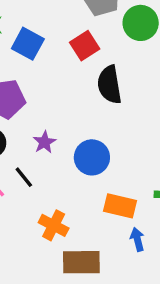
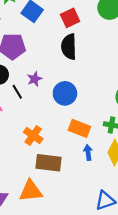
black semicircle: (110, 85) -> (69, 47), moved
black line: (24, 177) -> (17, 92), moved

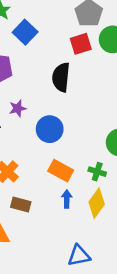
red square: (70, 18) -> (81, 44), moved
brown rectangle: (49, 163) -> (21, 205), size x0.7

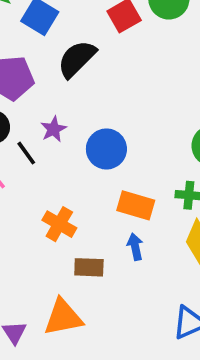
black semicircle: (61, 77) -> (77, 59), moved, turned 52
blue arrow: (67, 199) -> (135, 247), moved

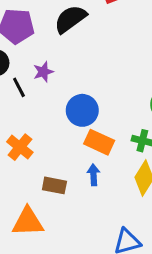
blue circle: (106, 149) -> (82, 110), moved
orange cross: (59, 224) -> (20, 147), moved

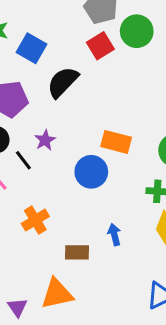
orange rectangle: (99, 142) -> (116, 142), moved
orange cross: (20, 147) -> (35, 220), turned 30

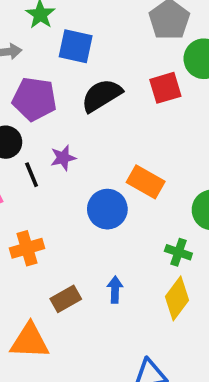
red square: (100, 46) -> (165, 88), moved
blue square: (31, 48) -> (76, 46), turned -32
brown rectangle: (77, 252) -> (66, 299), turned -45

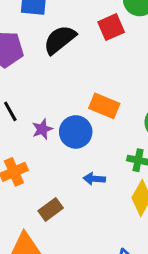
purple star: (63, 158) -> (42, 129), moved
blue arrow: (115, 290) -> (94, 179), moved, turned -80

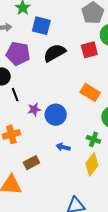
orange rectangle: (104, 106) -> (90, 92), moved

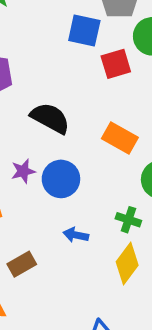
blue square: (41, 26) -> (84, 31), moved
black semicircle: (55, 53) -> (50, 118), moved, turned 60

